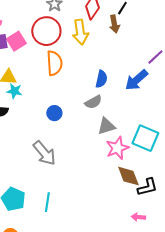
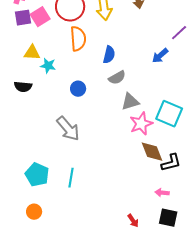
blue semicircle: (101, 79) -> (109, 55), moved
blue arrow: (136, 80) -> (160, 56), size x0.7
cyan star: (14, 91) -> (48, 66), moved

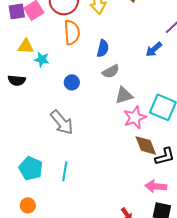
pink arrow: (162, 193) -> (156, 186), size x1.5

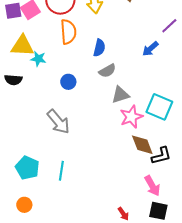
yellow triangle: (26, 46) -> (22, 46), size x1.4
pink arrow: (156, 186) -> (152, 186), turned -125

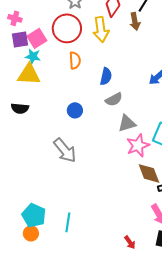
orange semicircle: (68, 32) -> (75, 60), size x0.7
cyan star: (38, 59) -> (33, 56), moved
cyan pentagon: (27, 168) -> (34, 215), moved
cyan line: (61, 171) -> (68, 222), moved

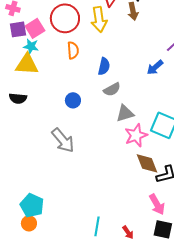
cyan line: (68, 222) -> (97, 226), moved

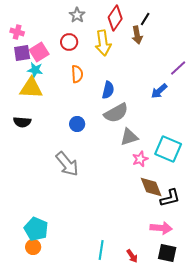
red circle: (65, 18) -> (69, 42), size x0.6
gray semicircle: (112, 89) -> (116, 113), size x1.4
pink star: (136, 135) -> (140, 159), size x0.7
pink arrow: (157, 204) -> (161, 228), turned -55

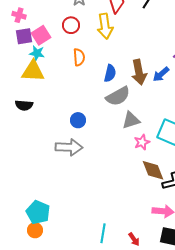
brown arrow: (137, 35) -> (139, 72), moved, size x1.4
blue circle: (77, 124) -> (78, 120), moved
gray arrow: (67, 164) -> (69, 147), turned -48

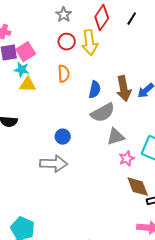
red circle: (71, 25) -> (67, 42), moved
yellow triangle: (33, 71) -> (28, 85), moved, size x0.7

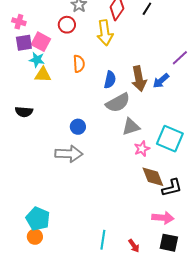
red circle: (67, 42) -> (67, 25), moved
pink square: (26, 52) -> (41, 42), turned -30

